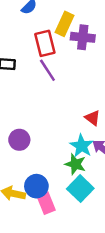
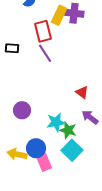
purple cross: (83, 37) -> (74, 13), moved
cyan star: (82, 146) -> (56, 122), moved, turned 30

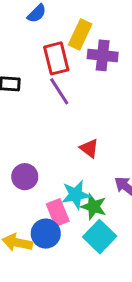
purple cross: (74, 13) -> (103, 55), moved
red triangle: (82, 92) -> (89, 148), moved
pink rectangle: (44, 162) -> (58, 213), moved

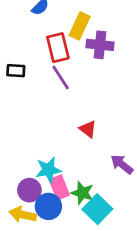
purple circle: (25, 177) -> (29, 190), moved
cyan star: (76, 195) -> (48, 170), moved
green star: (94, 207) -> (82, 193), moved

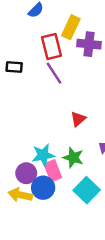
red triangle: (88, 129) -> (78, 119), turned 42
green star: (82, 193) -> (73, 158), moved

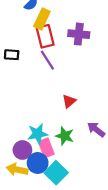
yellow rectangle: (71, 27) -> (42, 19), moved
cyan square: (87, 190) -> (56, 173), moved

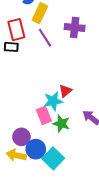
red rectangle: (45, 36) -> (16, 30), moved
purple line: (47, 60) -> (45, 38), moved
cyan star: (38, 134) -> (53, 101), moved
pink rectangle: (46, 148) -> (44, 115), moved

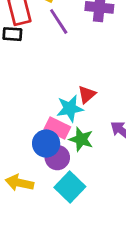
pink rectangle: (44, 115) -> (57, 128), turned -42
purple circle: (21, 137) -> (57, 158), moved
blue circle: (36, 149) -> (46, 144), moved

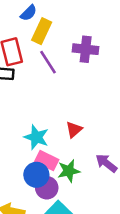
cyan star: (70, 108) -> (36, 137), moved, turned 30
green star: (81, 139) -> (69, 171), turned -30

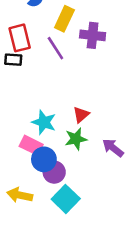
yellow rectangle: (42, 31) -> (64, 19), moved
pink rectangle: (47, 161) -> (31, 145), moved
green star: (69, 171) -> (76, 139), moved

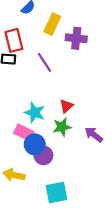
purple line: (55, 48) -> (45, 62), moved
cyan square: (66, 199) -> (57, 192), moved, turned 35

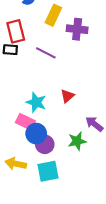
purple line: (45, 62) -> (46, 53), turned -30
green star: (62, 127) -> (77, 141), moved
cyan square: (57, 192) -> (48, 171), moved

